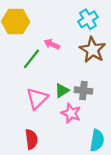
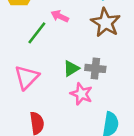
pink triangle: (37, 98) -> (27, 77), moved

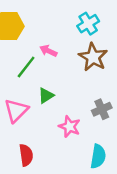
green triangle: (71, 68) -> (46, 96), moved
gray cross: (95, 68) -> (102, 109), moved, turned -30

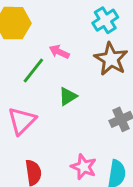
green triangle: (46, 96) -> (68, 96), moved
pink star: (70, 127) -> (84, 167), moved

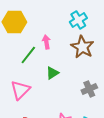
pink arrow: (59, 52) -> (46, 42), turned 56

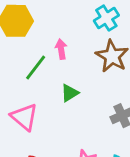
pink triangle: (20, 90) -> (24, 117), turned -35

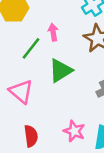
green triangle: (70, 93) -> (61, 71), size x1.5

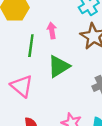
green line: (31, 48) -> (31, 46), turned -30

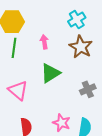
green line: (31, 46) -> (14, 48), moved

